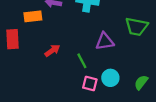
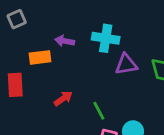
purple triangle: (105, 41) -> (126, 64), moved

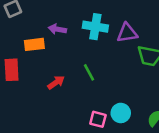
purple triangle: (126, 64) -> (127, 33), moved
green line: (99, 111) -> (89, 72), moved

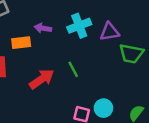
cyan cross: (95, 27) -> (79, 26), turned -30
red arrow: (56, 83) -> (42, 79), size x1.5

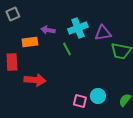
green line: (73, 69) -> (67, 49), moved
red arrow: (42, 79) -> (35, 80), moved, turned 40

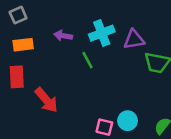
orange rectangle: (30, 42) -> (23, 45), moved
red arrow: (35, 80) -> (46, 100), turned 45

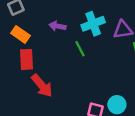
orange rectangle: (23, 45) -> (21, 34), turned 42
red rectangle: (17, 77) -> (26, 59), moved

